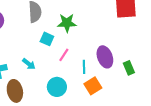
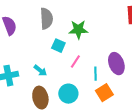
brown ellipse: (15, 91) -> (40, 98), moved

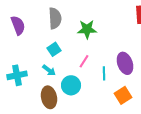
cyan square: (58, 46) -> (54, 49), moved, turned 32
orange square: (104, 93) -> (123, 95), moved
cyan circle: (68, 94) -> (71, 85), moved

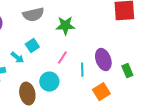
gray semicircle: (55, 18) -> (33, 15), turned 80
cyan arrow: (49, 70) -> (17, 58), moved

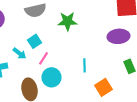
pink line: (62, 58) -> (44, 58), moved
purple ellipse: (103, 60) -> (118, 36), moved, turned -75

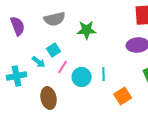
cyan circle: (52, 77) -> (82, 77), moved

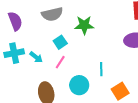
cyan square: (54, 50) -> (60, 42), moved
cyan cross: (17, 76) -> (14, 53), moved
cyan circle: (82, 77) -> (79, 85), moved

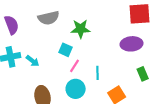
cyan square: (60, 42) -> (66, 50), moved, turned -32
pink line: (60, 62) -> (75, 66), moved

